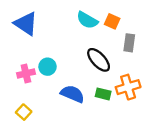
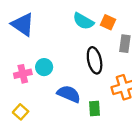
black ellipse: (99, 60) -> (95, 60), turned 30
green rectangle: (103, 94) -> (95, 109), moved, turned 72

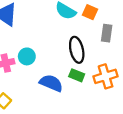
green rectangle: (95, 109) -> (77, 75), moved, turned -64

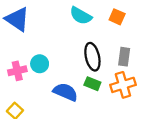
orange square: (90, 12) -> (117, 17), moved
gray rectangle: (107, 33) -> (124, 57), moved

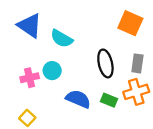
cyan semicircle: (81, 16) -> (62, 39), moved
orange square: (117, 17) -> (130, 23), size x1.5
green rectangle: (92, 84) -> (109, 100), moved

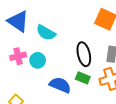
pink cross: (30, 78) -> (18, 56), moved
green rectangle: (109, 100) -> (83, 78), moved

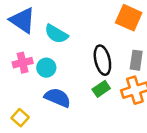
green rectangle: (83, 78) -> (101, 89), turned -56
blue semicircle: (60, 85) -> (58, 98), moved

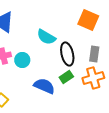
cyan semicircle: (56, 34) -> (46, 37), moved
blue semicircle: (58, 98) -> (44, 86), moved

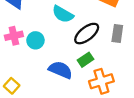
black ellipse: (67, 54) -> (87, 34), turned 65
orange cross: (93, 78) -> (101, 81), moved

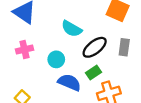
cyan circle: (35, 40) -> (56, 59), moved

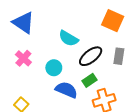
pink cross: (24, 50) -> (23, 58), turned -35

